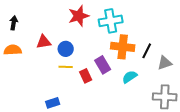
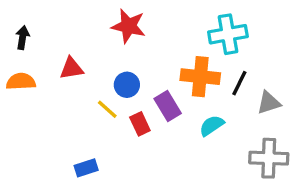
red star: (79, 16) -> (128, 26), turned 30
cyan cross: (111, 21) -> (228, 34), moved
blue circle: (66, 49) -> (127, 85), moved
yellow line: (66, 67) -> (107, 109), turned 40

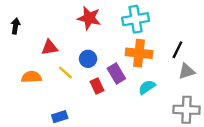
cyan cross: (228, 34) -> (136, 19), moved
orange semicircle: (21, 82) -> (31, 77), moved
black line: (239, 83) -> (177, 50), moved
yellow line: (107, 109) -> (65, 72), moved

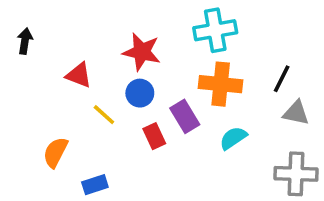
red star: (89, 18) -> (142, 52), moved
red triangle: (50, 47) -> (79, 75), turned 30
gray triangle: (187, 71) -> (296, 113), turned 30
orange semicircle: (31, 77) -> (55, 152), moved, turned -60

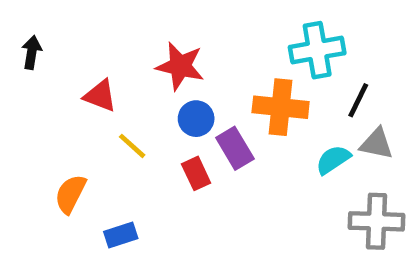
cyan cross: (215, 30) -> (317, 50), moved
blue circle: (140, 93) -> (196, 119), moved
cyan semicircle: (233, 138) -> (333, 160), moved

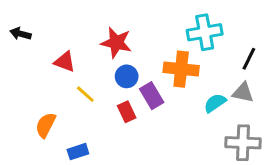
black arrow: (32, 52) -> (21, 34), turned -84
black line: (358, 100) -> (249, 59), moved

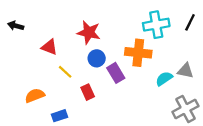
black line: (249, 59) -> (190, 22), moved
red rectangle: (127, 112) -> (88, 92), moved
orange semicircle: (46, 125) -> (35, 95), turned 42
gray cross: (243, 143) -> (185, 109), turned -30

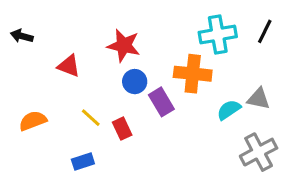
yellow line: (65, 72) -> (91, 118), moved
orange semicircle: (35, 95) -> (33, 121), moved

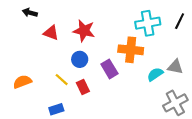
black arrow: (22, 36) -> (30, 13), moved
red triangle: (69, 66) -> (51, 33), moved
blue circle: (135, 82) -> (80, 59), moved

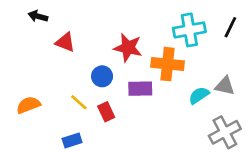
red star: (84, 31) -> (128, 48), moved
purple rectangle: (109, 69) -> (140, 89), turned -60

